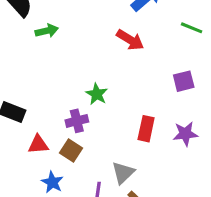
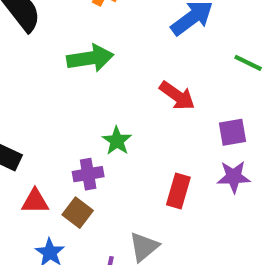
green arrow: (47, 31) -> (90, 58), moved, size x1.5
red arrow: (130, 40) -> (177, 96), moved
purple star: (185, 134) -> (234, 177), moved

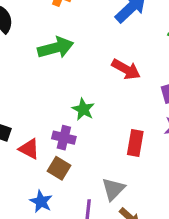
purple cross: (88, 174) -> (64, 138), turned 30
red triangle: (35, 201) -> (29, 149), moved, turned 35

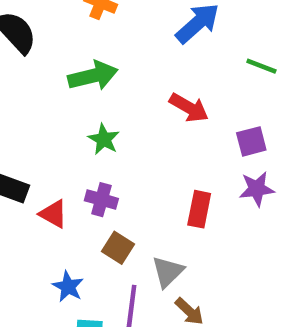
green star: (83, 109) -> (104, 139), moved
brown square: (59, 168) -> (118, 248), moved

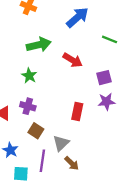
green arrow: (93, 76) -> (39, 45), moved

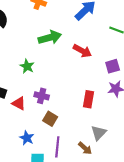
green star: (29, 76) -> (27, 66), moved
gray triangle: (61, 143) -> (99, 133), moved

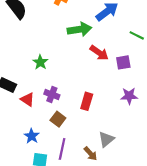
green arrow: (50, 37) -> (79, 29), moved
purple square: (113, 66) -> (123, 62), moved
red rectangle: (89, 99) -> (87, 101), moved

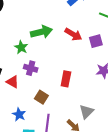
green arrow: (79, 29) -> (41, 32), moved
purple cross: (52, 95) -> (31, 68), moved

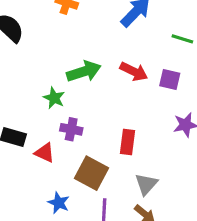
purple square: (96, 41) -> (170, 79), turned 32
brown square: (41, 97) -> (91, 173), size x1.5
gray triangle: (86, 112) -> (146, 184), moved

